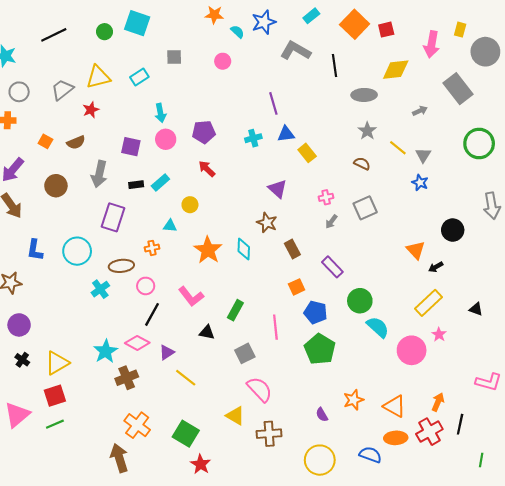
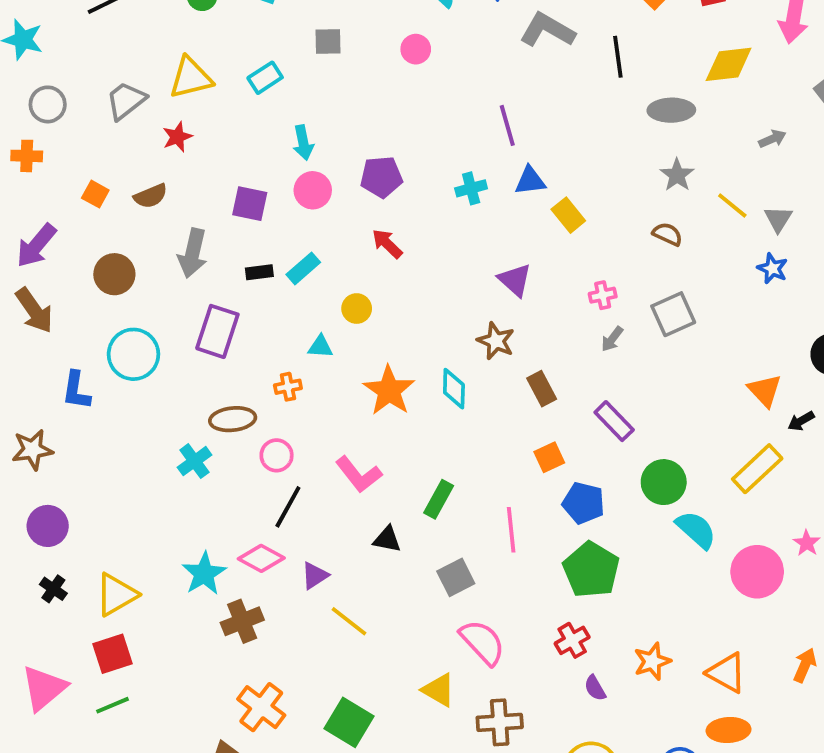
cyan circle: (77, 251) -> (133, 354), moved
yellow rectangle: (428, 303) -> (757, 469), moved
red cross: (429, 432) -> (572, 640), moved, size x0.7

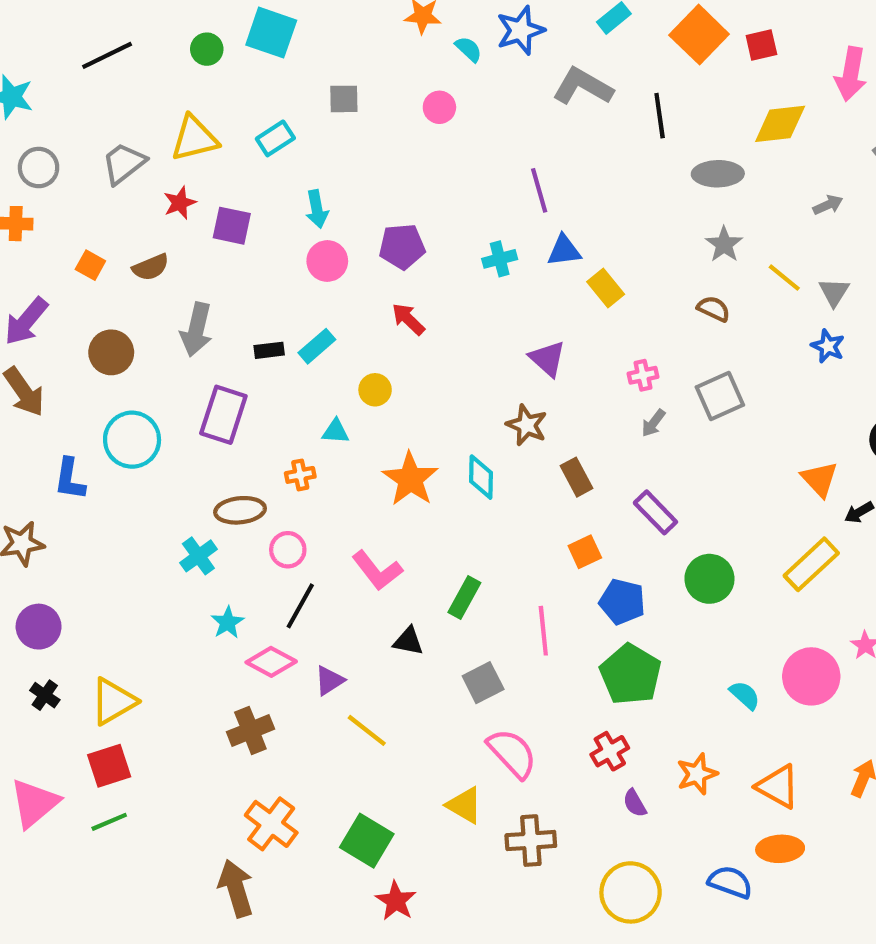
purple square: (250, 204) -> (232, 226), moved
cyan semicircle: (696, 530) -> (745, 695), moved, size x0.7
cyan star: (204, 574) -> (228, 622), moved, size x0.7

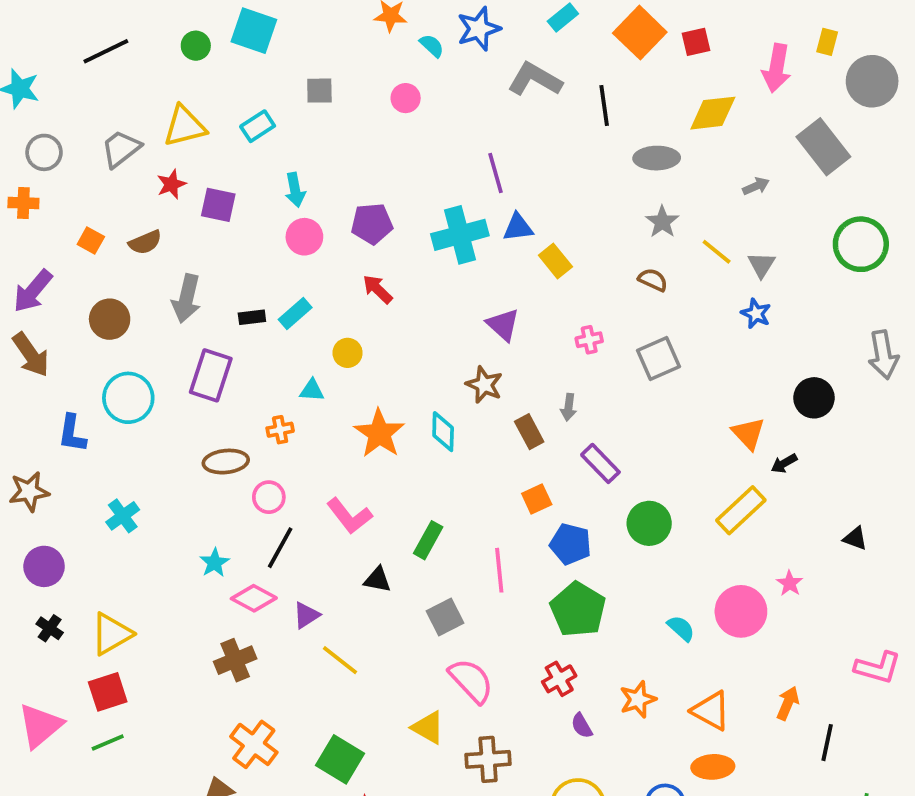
cyan cross: (500, 259) -> (460, 235), size x1.8
gray arrow: (653, 423) -> (569, 407), moved, turned -30
cyan cross: (198, 556) -> (123, 516), moved

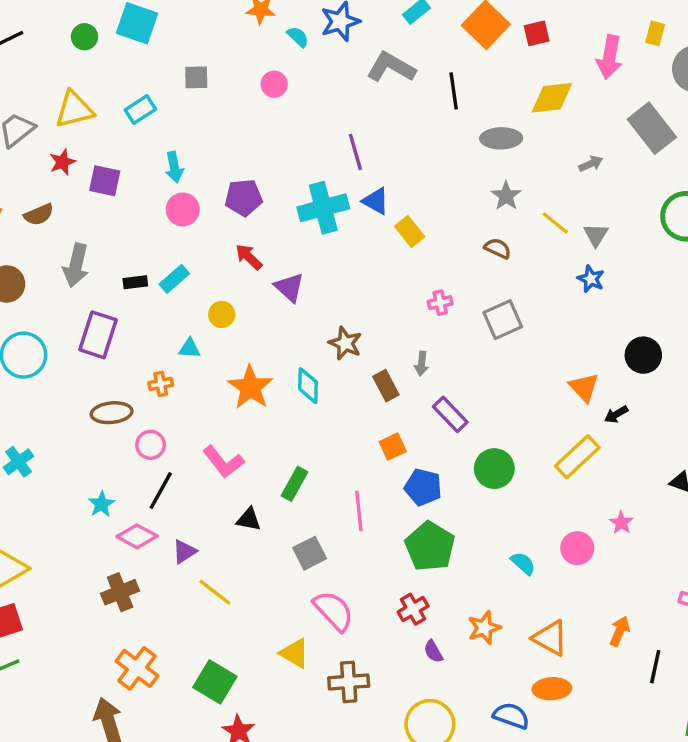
blue triangle: (518, 227) -> (376, 201), turned 36
purple triangle: (503, 325) -> (289, 287), moved
pink circle: (741, 611) -> (577, 548), size x0.7

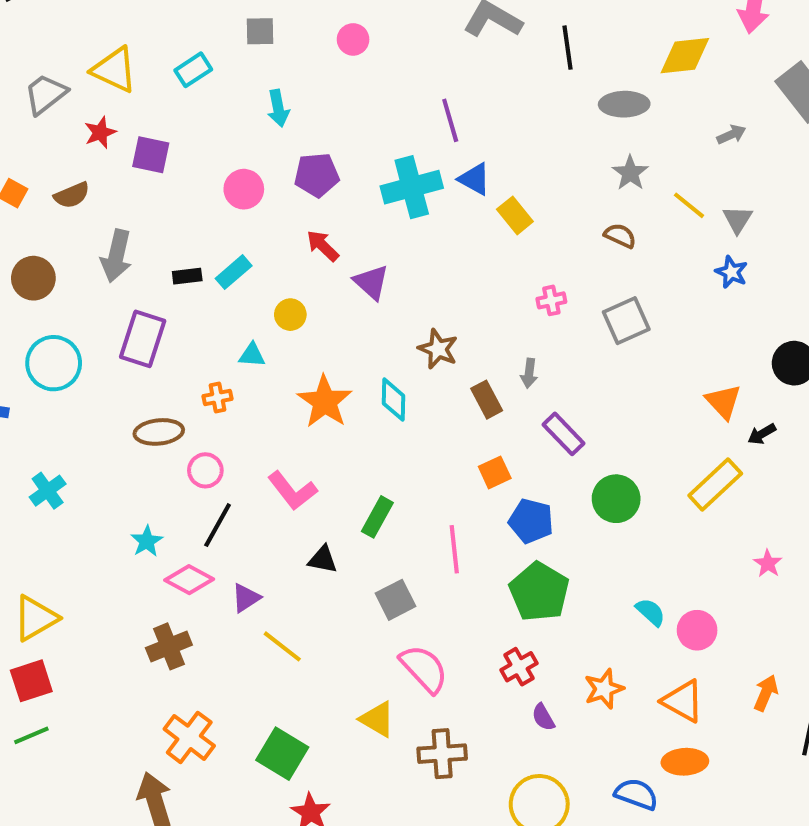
yellow triangle: (74, 110) -> (114, 70), turned 39
cyan arrow: (174, 167) -> (278, 108), moved
pink circle: (577, 548) -> (697, 630), moved

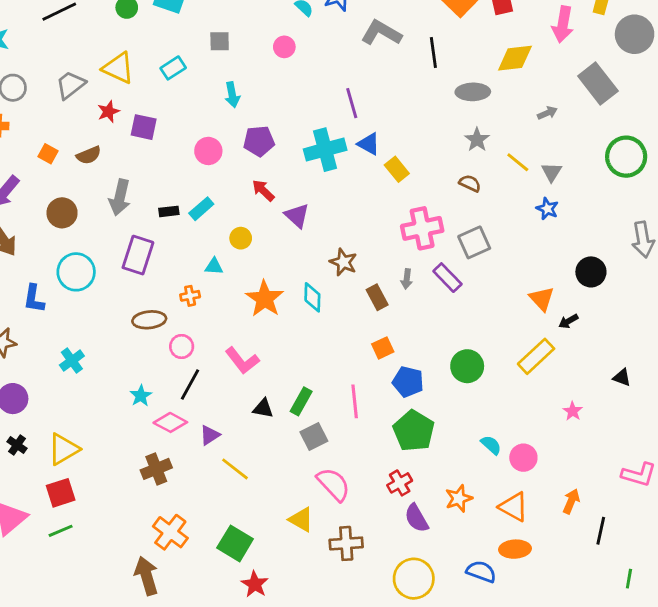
pink cross: (551, 300) -> (422, 228), size x2.0
purple rectangle: (563, 434) -> (447, 278), moved
green rectangle: (377, 517) -> (301, 401), moved
purple semicircle: (543, 717) -> (417, 518), size x1.5

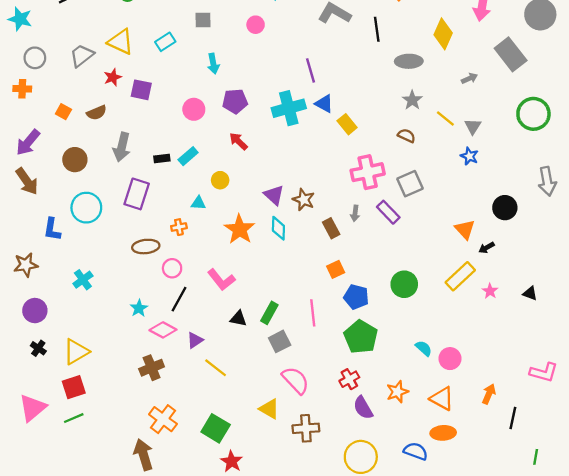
yellow diamond: (515, 58) -> (443, 34), turned -60
purple triangle: (297, 216) -> (274, 195), moved
pink star: (573, 411) -> (490, 291), moved

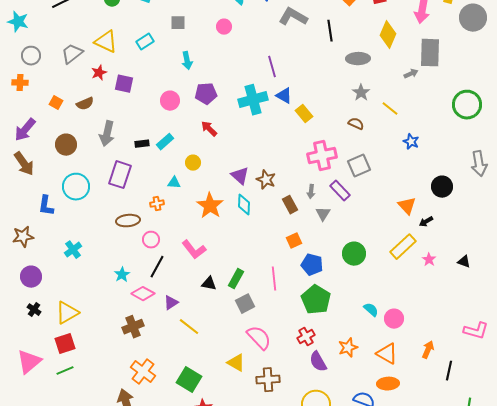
gray rectangle: (511, 54) -> (430, 53), moved, turned 40
gray triangle: (473, 126) -> (323, 214), moved

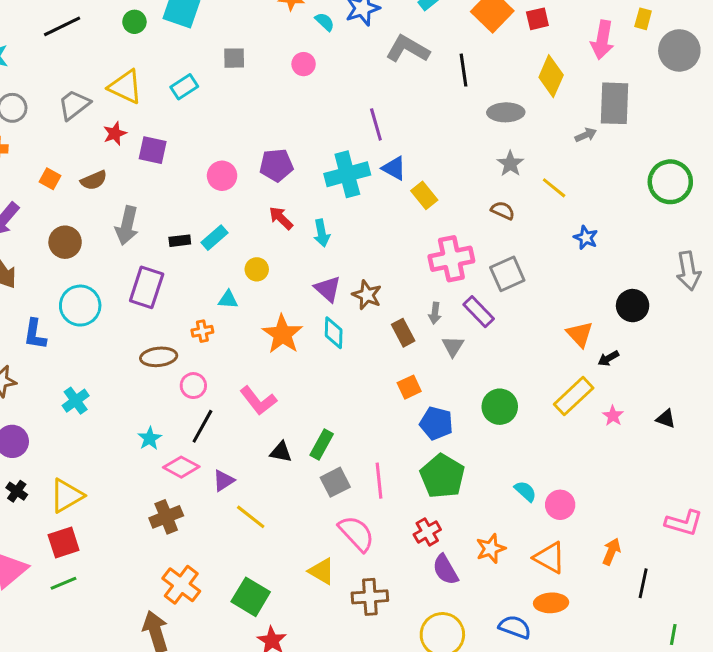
cyan arrow: (187, 61) -> (322, 233), moved
pink line: (274, 279) -> (379, 481), moved

